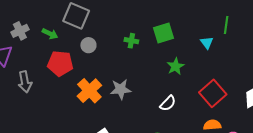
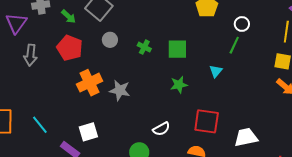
green line: (226, 25) -> (234, 45), moved
gray circle: (88, 45) -> (110, 40), moved
red square: (213, 93) -> (207, 121), turned 32
white semicircle: (168, 103) -> (161, 129), moved

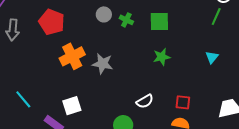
gray circle: (110, 40) -> (104, 14), moved
cyan triangle: (216, 71) -> (212, 57), moved
red square: (207, 121) -> (183, 102), moved, size x0.6

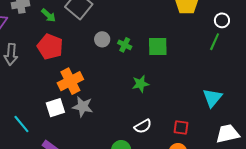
green star: (162, 57) -> (141, 84), moved
cyan triangle: (212, 57) -> (212, 98), moved, size x1.5
gray star: (103, 64) -> (83, 107), moved
white square: (72, 106) -> (55, 108), moved

